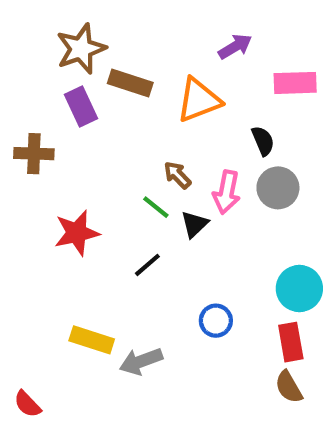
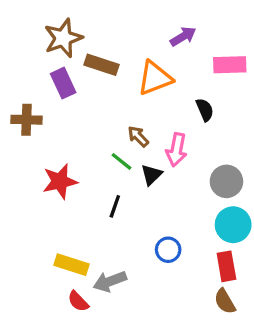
gray circle: (278, 188) -> (226, 181), moved
black line: (147, 265) -> (115, 206), turned -30
red semicircle: (27, 404) -> (78, 301), moved

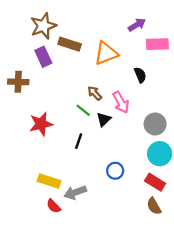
purple arrow: (183, 36) -> (137, 25), moved
pink arrow: (176, 150) -> (121, 102), turned -40
red rectangle: (226, 266) -> (155, 182), turned -48

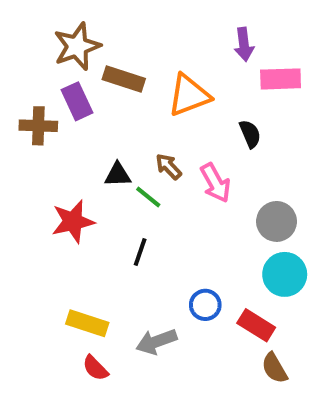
purple arrow: (137, 25) -> (244, 44), turned 114
brown cross: (18, 82) -> (38, 126), moved
black triangle: (104, 119) -> (118, 175), moved, turned 42
red rectangle: (155, 182) -> (256, 325), moved
gray arrow: (75, 192) -> (156, 342), moved

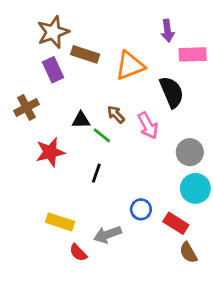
brown cross: (38, 126) -> (27, 107), moved, turned -30
black semicircle: (250, 134) -> (172, 92), size x1.6
red semicircle: (95, 368) -> (78, 253), moved

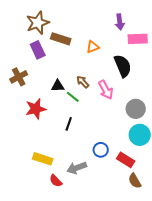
orange triangle: (130, 66) -> (93, 47), size x0.6

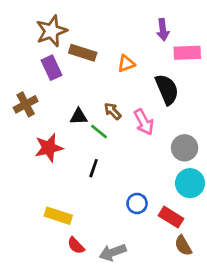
gray arrow: (77, 168) -> (113, 252), moved

